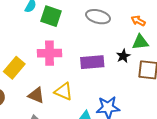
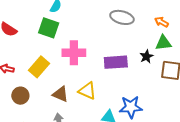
green square: (51, 16) -> (49, 28), moved

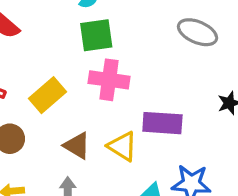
green square: (49, 28) -> (96, 35), moved, turned -35
purple rectangle: (116, 62) -> (162, 123), moved

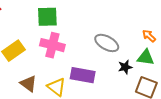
gray ellipse: (198, 32) -> (107, 43), moved

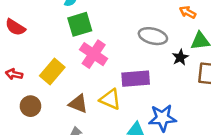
orange arrow: (149, 36) -> (188, 12), moved
pink cross: (52, 45) -> (94, 54), turned 35

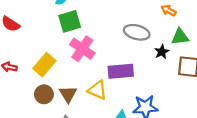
brown triangle: (78, 104) -> (68, 94), turned 36
brown circle: (30, 106) -> (44, 94), moved

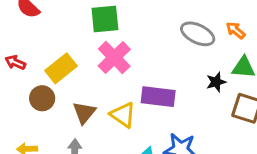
gray ellipse: (137, 32) -> (198, 34), moved
brown circle: (44, 94) -> (42, 98), moved

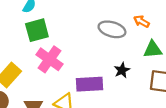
black star: (216, 82) -> (122, 70), moved

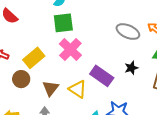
purple rectangle: (89, 84) -> (102, 76), turned 30

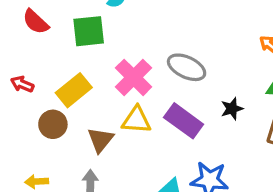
green square: (63, 23) -> (89, 31), moved
gray ellipse: (128, 32) -> (187, 67), moved
yellow triangle: (78, 89) -> (136, 120), moved, turned -30

